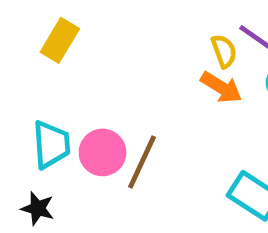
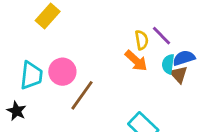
pink circle: (103, 152) -> (62, 72), moved

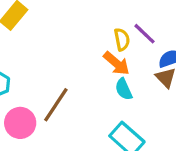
cyan semicircle: (168, 64) -> (124, 89), moved, turned -30
pink circle: (62, 72) -> (20, 123), moved

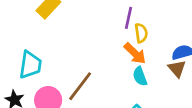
purple line: (145, 34) -> (128, 18), moved, turned 55

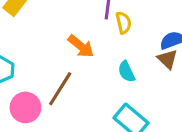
orange arrow: (135, 53) -> (81, 46), moved

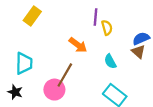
pink circle: (25, 107) -> (54, 90), moved

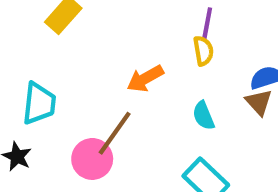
purple line: (96, 17) -> (207, 24), moved
orange arrow: (78, 45) -> (145, 79), turned 108

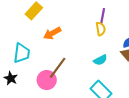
orange arrow: (145, 79) -> (52, 33), moved
cyan semicircle: (204, 116) -> (100, 60), turned -96

